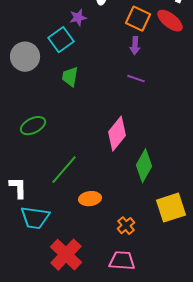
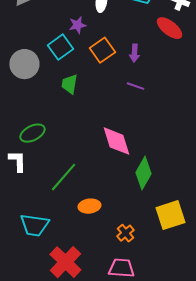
orange square: (138, 19) -> (102, 50), moved, turned 30
pink diamond: (117, 134) -> (116, 141), turned -56
white L-shape: (18, 188) -> (17, 161), moved

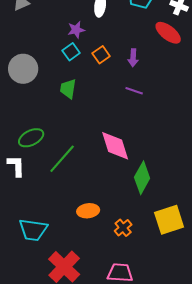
cyan square: (60, 47) -> (71, 52), moved, size x0.7
orange square: (102, 50) -> (101, 55), size x0.7
green line: (63, 177) -> (62, 159), moved
orange cross: (125, 233) -> (123, 228), moved

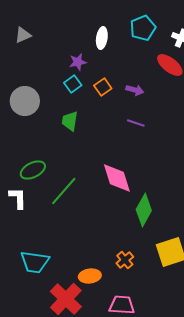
purple arrow: (133, 58) -> (135, 90), turned -78
orange ellipse: (88, 211) -> (90, 276), moved

